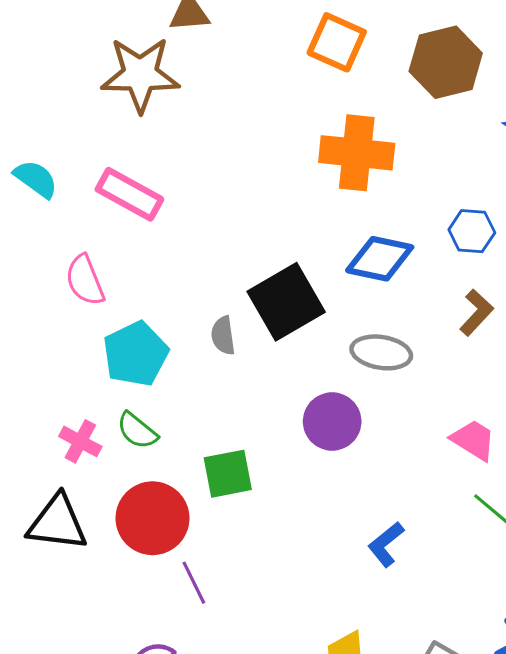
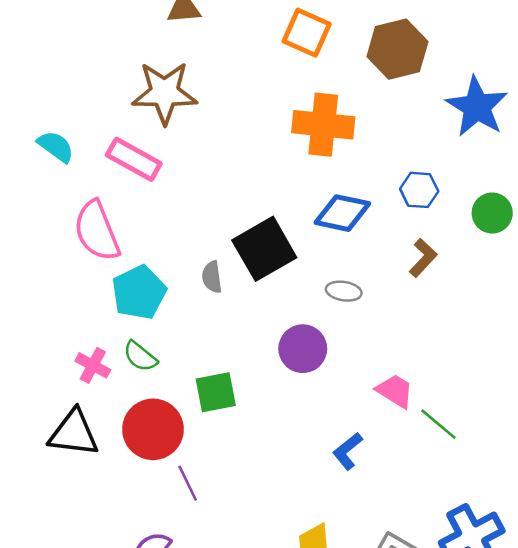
brown star: (140, 75) -> (165, 93), moved
pink semicircle: (85, 280) -> (97, 231), size x1.4
gray ellipse: (381, 352) -> (344, 291), size x0.7
pink trapezoid: (473, 440) -> (395, 391), moved

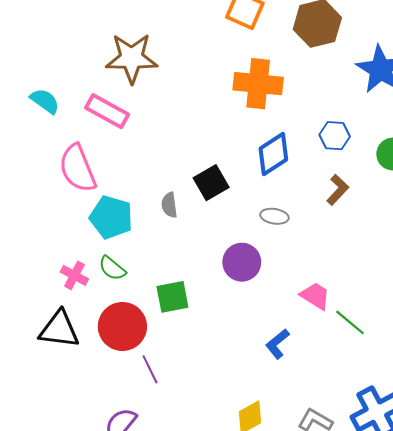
blue diamond: (342, 213) -> (273, 154), turned -45
black square: (264, 249) -> (211, 183), size x0.7
cyan pentagon: (139, 292) -> (111, 217), turned -30

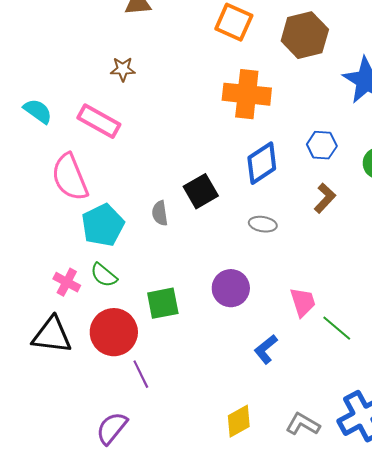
brown star: (132, 58) -> (123, 69), size x0.5
cyan pentagon: (111, 217) -> (103, 225), turned 30
purple circle: (242, 262) -> (231, 288), moved
pink trapezoid: (315, 296) -> (303, 302), turned 40

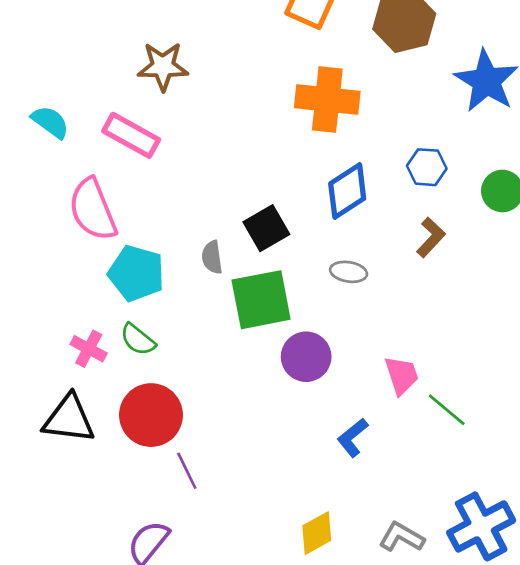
brown star: (123, 69) -> (163, 66), size x1.5
cyan pentagon: (103, 225) -> (136, 273), turned -30
green square: (163, 303) -> (261, 300), moved, size x1.4

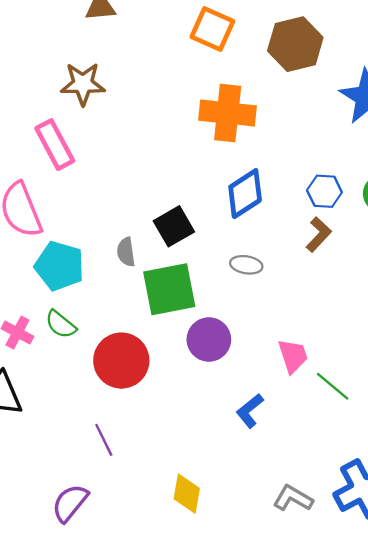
pink rectangle: (131, 135) -> (55, 145), turned 33
blue hexagon: (427, 167) -> (324, 191), moved
red circle: (151, 415) -> (121, 361), moved
yellow diamond: (317, 533) -> (187, 494), moved, turned -51

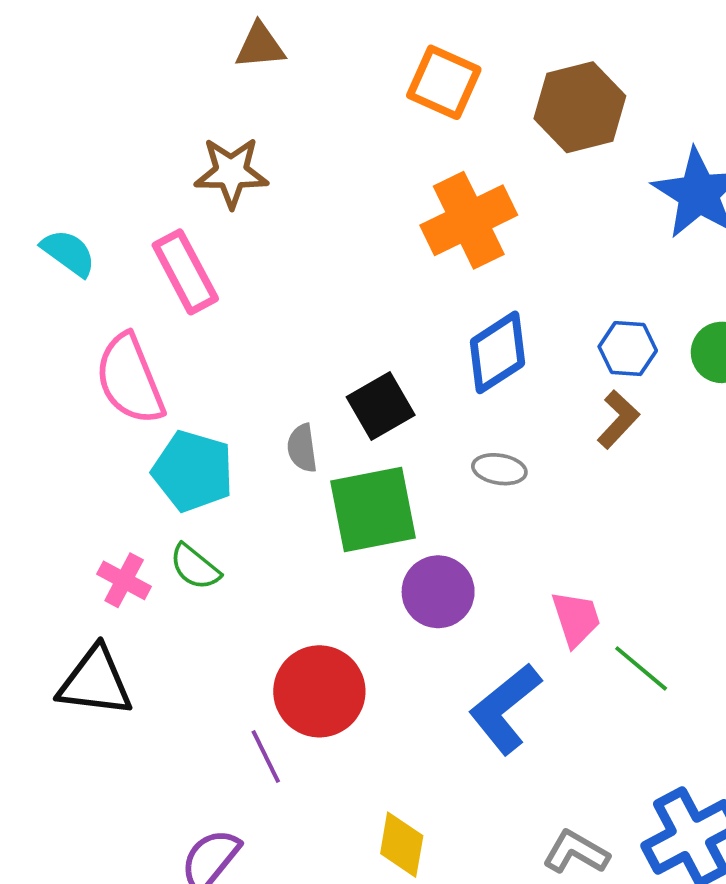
orange cross: (228, 113) -> (469, 220), turned -32
red circle: (121, 361) -> (319, 691), moved
blue L-shape: (250, 411) -> (505, 709), size x1.6

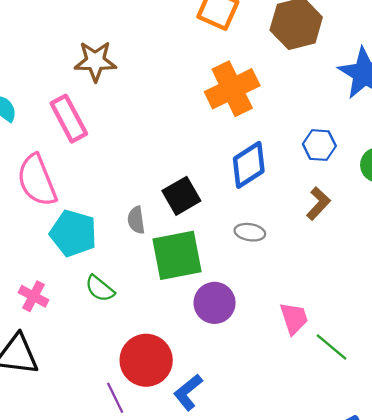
blue hexagon: (628, 349) -> (319, 145), moved
green semicircle: (195, 567) -> (100, 289), moved
blue L-shape: (505, 709) -> (188, 392), moved, size x0.7

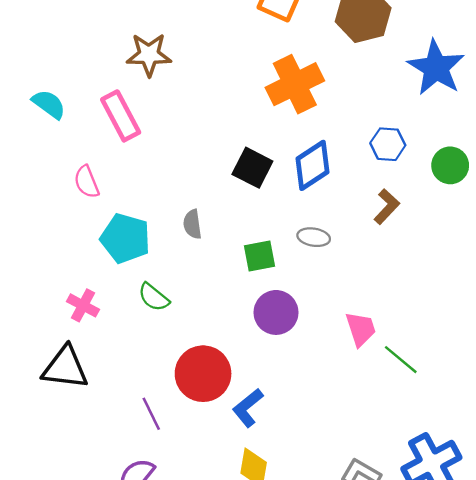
pink semicircle: (37, 180) -> (87, 182), size x0.6
black square: (181, 196) -> (252, 168), moved, turned -33
green square: (177, 255) -> (260, 256), moved, size x0.6
purple line: (115, 398) -> (151, 414), moved

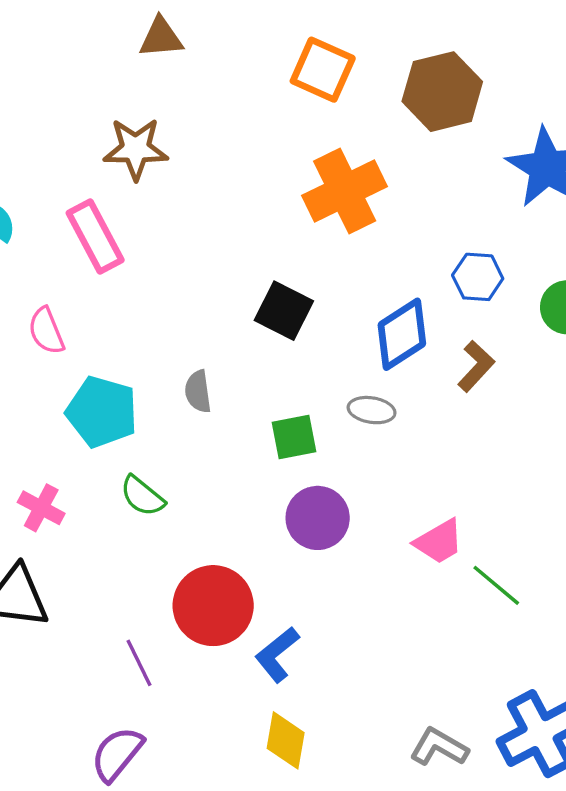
blue diamond: (312, 165) -> (402, 334), moved
pink trapezoid: (361, 329) -> (439, 542), turned 78

